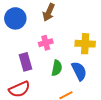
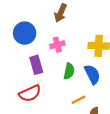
blue circle: (15, 18) -> (25, 33), moved

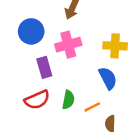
pink cross: (57, 45) -> (68, 45), size x1.5
green semicircle: (69, 71) -> (68, 100), moved

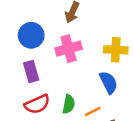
purple rectangle: (44, 67) -> (31, 72), moved

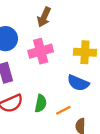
blue semicircle: (108, 82) -> (78, 83), turned 140

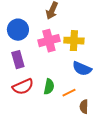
yellow cross: (85, 52) -> (74, 41), moved

